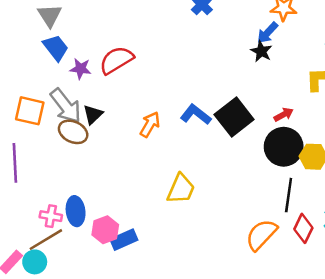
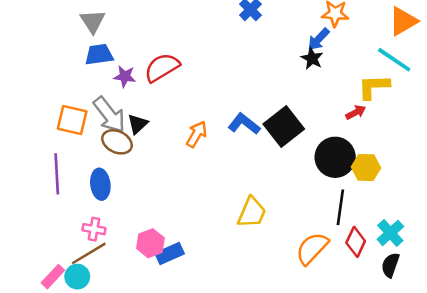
blue trapezoid: (56, 48) -> (99, 55), turned -60
red arrow: (284, 115) -> (356, 112), moved
yellow trapezoid: (181, 189) -> (252, 212), moved
blue ellipse: (76, 211) -> (100, 184), moved

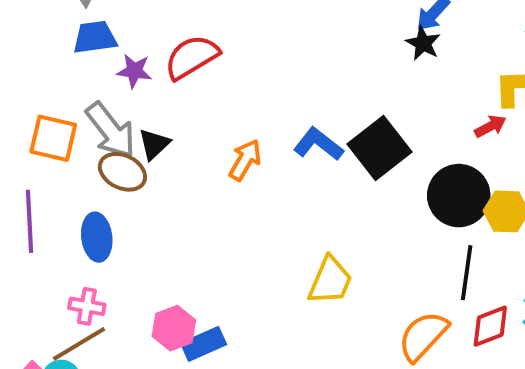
red diamond: (356, 242) -> (490, 326), turned 44

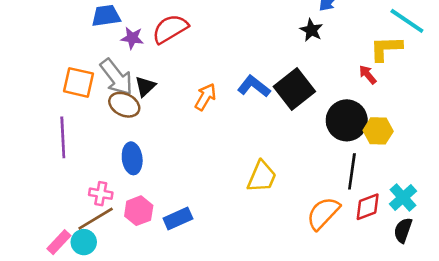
black star: (423, 43) -> (311, 30), moved
red arrow: (490, 126) -> (368, 75), turned -102
blue ellipse: (97, 237) -> (132, 158), moved
pink hexagon: (174, 328) -> (139, 211), moved

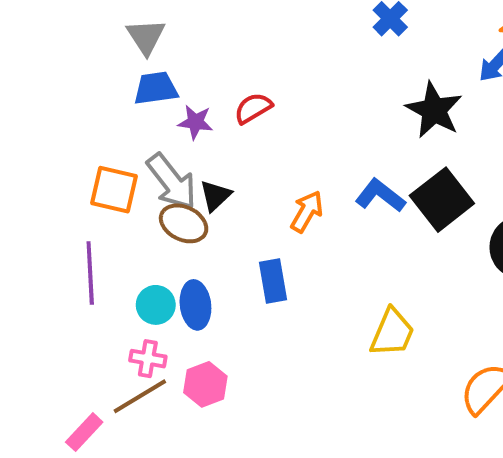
red semicircle: (170, 29) -> (253, 108), size x0.7
black star: (311, 30) -> (434, 110), moved, size x1.6
blue rectangle: (178, 219) -> (273, 281), moved, turned -76
cyan circle: (84, 242) -> (156, 305), moved

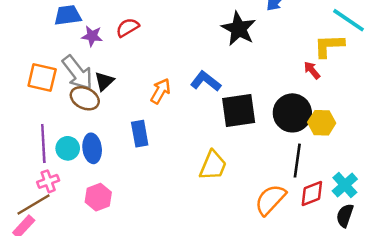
black square: (442, 200) -> (239, 110), moved, turned 30
purple line: (90, 273) -> (43, 143), moved
pink cross: (148, 359) -> (48, 181), moved, turned -30
brown line: (140, 396) -> (34, 205), moved

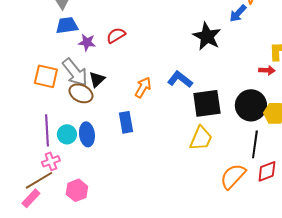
red arrow: (312, 70) -> (267, 70), turned 133
yellow trapezoid: (213, 165) -> (201, 138), moved
pink hexagon: (98, 197) -> (77, 190), moved

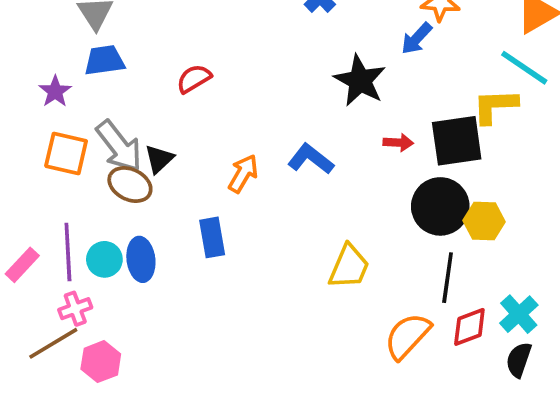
purple star: (87, 42) -> (55, 91), moved, turned 30
red arrow: (267, 70) -> (398, 143), moved
black square: (207, 103) -> (457, 141), moved
pink hexagon: (77, 190) -> (101, 362), moved
pink rectangle: (31, 198) -> (22, 265), moved

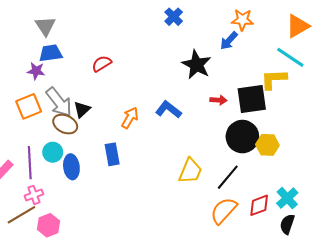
purple star: (55, 91) -> (36, 71), moved, turned -30
orange square: (66, 153) -> (29, 106), turned -35
cyan circle: (104, 259) -> (53, 152), moved
black line: (448, 278) -> (228, 177), moved, turned 32

